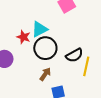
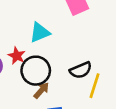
red star: (23, 37) -> (17, 56), moved
black circle: (45, 48) -> (36, 71), moved

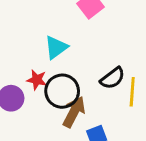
brown arrow: (41, 90) -> (74, 112), size x1.5

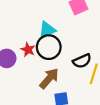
black circle: (62, 91) -> (49, 47), moved

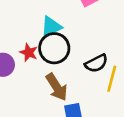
brown arrow: (49, 78) -> (57, 87), turned 110

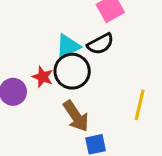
black semicircle: (96, 63) -> (100, 44), moved

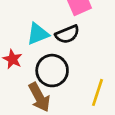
black circle: (72, 71) -> (52, 71), moved

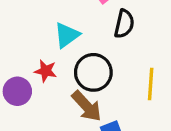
black semicircle: (67, 34) -> (124, 24), moved, turned -40

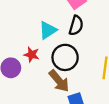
black semicircle: (124, 24) -> (76, 25), moved

